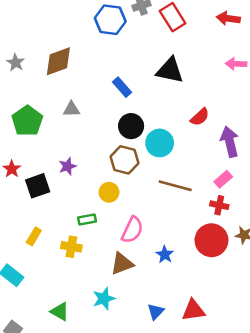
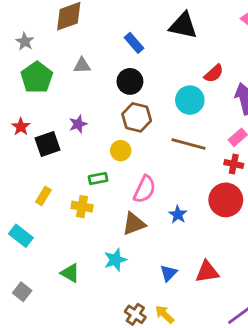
gray star: (16, 63) -> (25, 42), moved
black circle: (131, 126) -> (130, 81), moved
cyan circle: (160, 143) -> (190, 100), moved

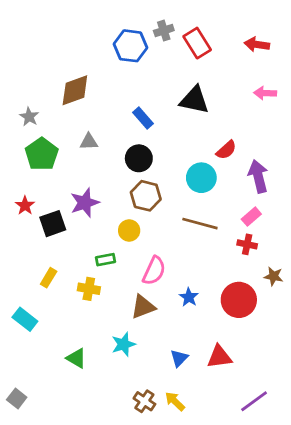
purple star: (78, 124) -> (85, 203), size x1.5
red circle: (226, 200) -> (239, 300), moved
gray square: (22, 292) -> (17, 398), moved

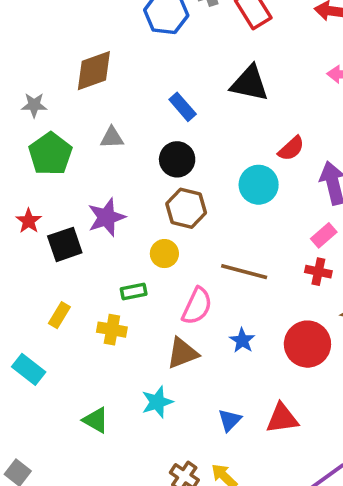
gray star: (29, 117) -> (34, 105), turned -30
brown line: (200, 224) -> (244, 272), moved

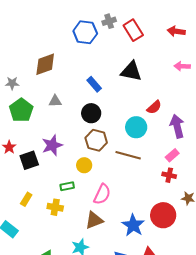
brown line: (244, 272) -> (128, 155), moved
blue star: (242, 340) -> (133, 225), moved, size x1.6

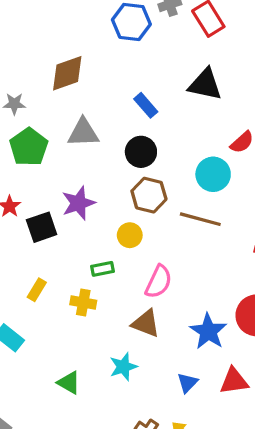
gray triangle: (55, 101) -> (83, 133), size x1.5
brown triangle: (94, 220) -> (146, 323), turned 42

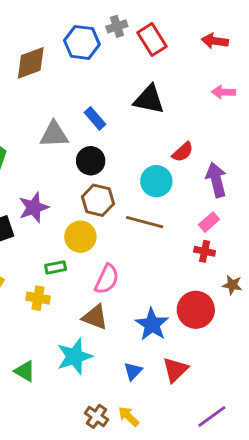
brown diamond: (67, 73) -> (31, 63), moved
gray triangle: (83, 133) -> (54, 134), moved
yellow circle: (130, 235) -> (80, 237), size x1.4
cyan star: (123, 367) -> (75, 357), size x1.4
red triangle: (234, 381) -> (175, 370), turned -36

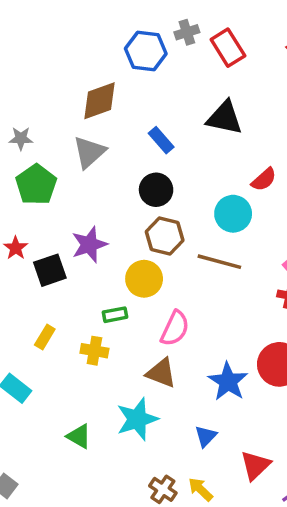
brown diamond: (31, 63) -> (100, 101), moved
gray triangle: (54, 134) -> (89, 152), moved, turned -40
red triangle: (175, 370) -> (255, 465), moved

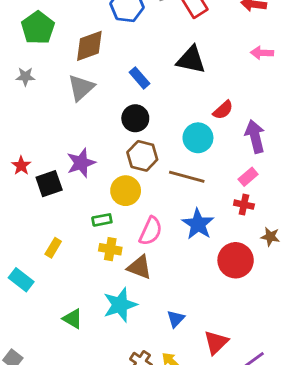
green pentagon: (36, 185) -> (38, 28), moved
yellow rectangle: (45, 337) -> (53, 248), moved
yellow cross: (94, 351) -> (110, 249), moved
blue star: (228, 381) -> (198, 224), moved

